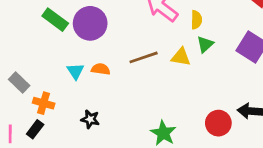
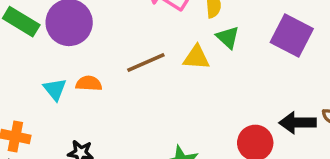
green triangle: (205, 44) -> (228, 37), turned -30

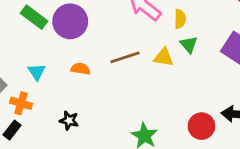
cyan triangle: (55, 89) -> (37, 72), moved

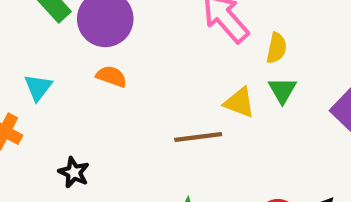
brown line: (125, 57) -> (198, 137), moved
orange semicircle: (80, 69) -> (111, 76), moved

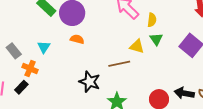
black star: (74, 172) -> (90, 82), moved, size x1.5

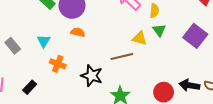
orange cross: (30, 68) -> (58, 64), moved
black rectangle: (21, 87) -> (30, 87), moved

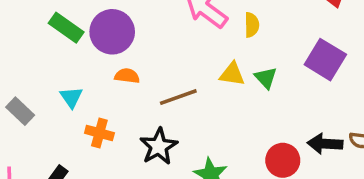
green triangle: (159, 30) -> (266, 78), moved
brown line: (122, 57) -> (178, 97), moved
black star: (92, 76) -> (159, 146), turned 30

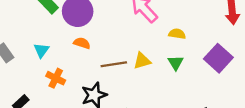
yellow semicircle: (252, 25) -> (177, 34), moved, turned -91
yellow triangle: (232, 74) -> (142, 61), moved, turned -36

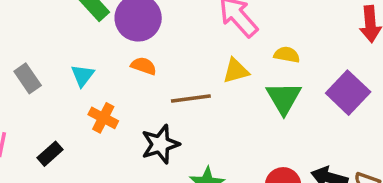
yellow triangle: (142, 61) -> (236, 71), moved
green triangle: (176, 63) -> (284, 98), size x1.5

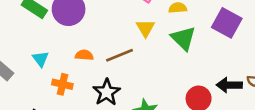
orange semicircle: (144, 66) -> (84, 55), moved
yellow triangle: (236, 71) -> (145, 28), turned -30

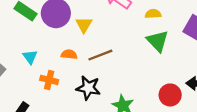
yellow triangle: (145, 28) -> (84, 25), moved
black star: (107, 92) -> (88, 88), turned -30

